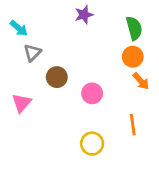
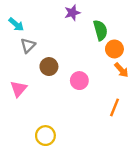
green semicircle: (134, 28) -> (100, 30), moved
orange line: (133, 125) -> (114, 107), turned 30
yellow circle: (92, 144) -> (45, 136), moved

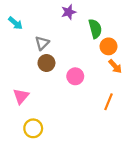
gray triangle: (28, 45) -> (42, 43), moved
pink triangle: (19, 89) -> (21, 96), moved
yellow circle: (45, 136) -> (33, 128), moved

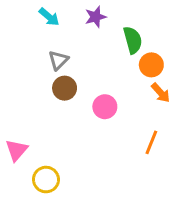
cyan arrow: (15, 23) -> (49, 17), moved
pink triangle: (21, 96) -> (17, 150), moved

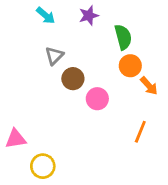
orange circle: (151, 65) -> (130, 66), moved
brown circle: (65, 88) -> (73, 79), moved
pink triangle: (17, 150) -> (16, 139), turned 40

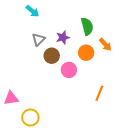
purple star: (89, 16) -> (63, 37), moved
orange circle: (130, 66) -> (86, 53), moved
orange arrow: (149, 86) -> (105, 45), moved

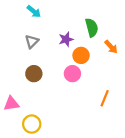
gray triangle: (38, 39) -> (32, 41), moved
orange circle: (86, 53) -> (81, 55), moved
brown circle: (52, 56) -> (34, 74), moved

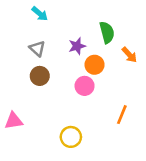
gray triangle: (32, 41) -> (37, 49), turned -32
brown circle: (34, 74) -> (40, 76), moved
yellow circle: (32, 124) -> (71, 137), moved

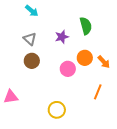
orange arrow: (129, 55) -> (104, 62), moved
orange circle: (94, 65) -> (85, 58), moved

